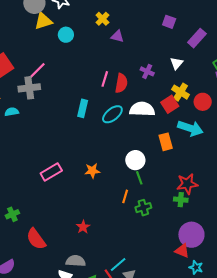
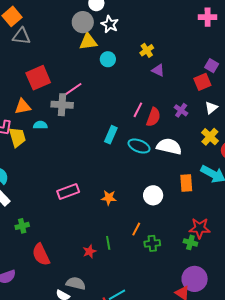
red square: (170, 104) -> (202, 82), moved
cyan ellipse: (112, 114) -> (139, 146), turned 50
green line: (139, 178) -> (108, 243), moved

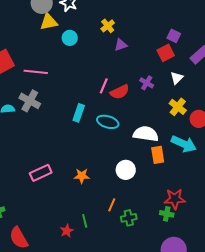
purple triangle: (158, 70) -> (121, 45), turned -40
pink line: (71, 90) -> (36, 72), turned 45
gray cross: (62, 105) -> (30, 101), moved, turned 30
red semicircle: (153, 117) -> (120, 92), turned 48
white semicircle: (169, 146) -> (146, 134), moved

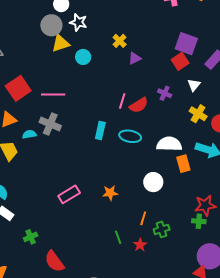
purple square: (174, 36) -> (186, 44), size x1.6
red star: (67, 231) -> (140, 245), moved

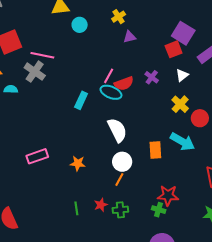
gray cross: (50, 124) -> (35, 72), moved
cyan ellipse: (130, 136) -> (111, 92), moved
white semicircle: (169, 144) -> (117, 130), moved, turned 50
orange line: (143, 218) -> (119, 180), moved
red star: (140, 245) -> (101, 205), moved

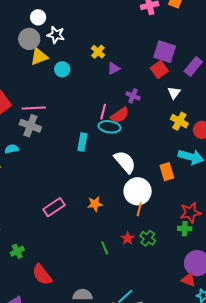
purple cross: (152, 77) -> (133, 96), moved
white circle: (122, 162) -> (138, 191), size x1.4
green cross: (120, 210) -> (148, 238), turned -35

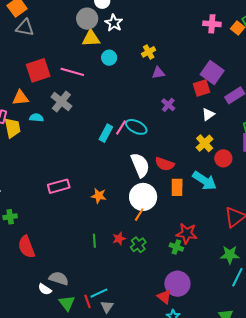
pink line: (34, 108) -> (72, 72), moved
pink line: (103, 112) -> (121, 127), moved
red semicircle: (120, 115) -> (165, 164), moved, turned 36

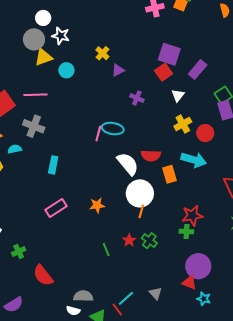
cyan rectangle: (106, 133) -> (53, 165), moved
yellow cross: (205, 143) -> (183, 124), turned 30
gray triangle: (107, 307) -> (156, 293), moved

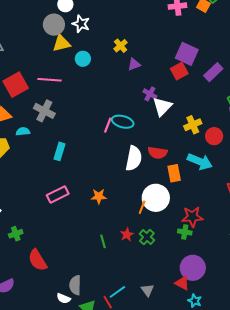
white triangle: (178, 95) -> (162, 107), moved, size x1.5
white semicircle: (128, 164) -> (134, 158), turned 45
white circle: (140, 193) -> (156, 198), moved
gray semicircle: (83, 296) -> (75, 285), turned -96

